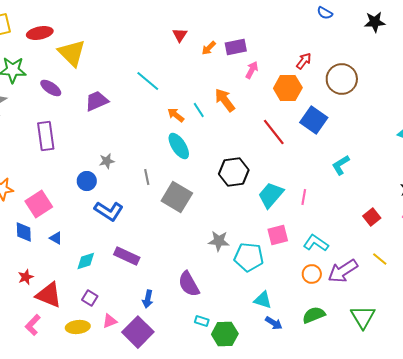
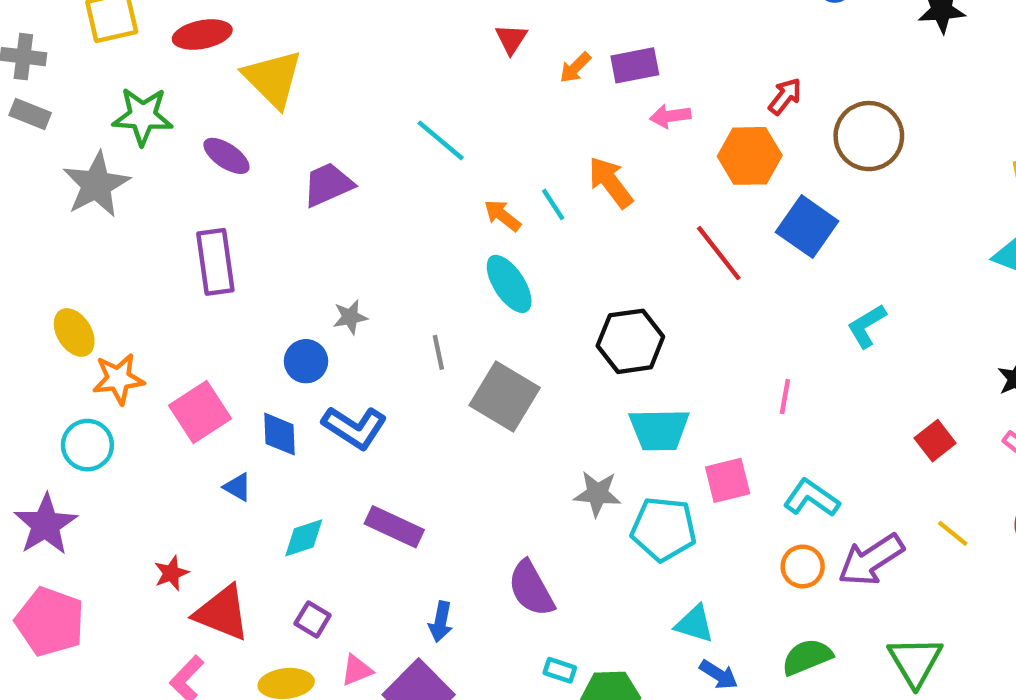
pink arrow: (252, 70) -> (670, 116), turned -126
cyan trapezoid: (271, 195) -> (659, 430), moved, turned -132
blue diamond: (24, 232) -> (279, 434), moved

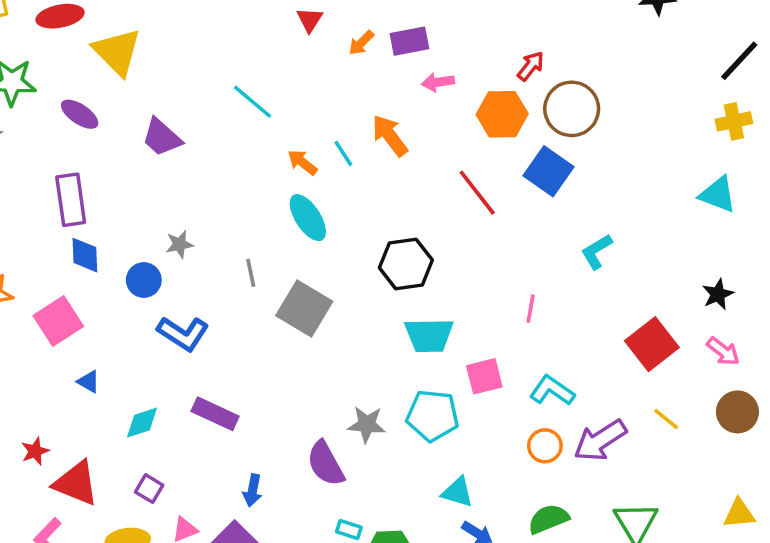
brown circle: (869, 136) -> (572, 109), moved
purple trapezoid: (328, 185) -> (162, 137), turned -114
blue diamond: (279, 434) -> (85, 255), moved
red square: (935, 441) -> (652, 344), size x1.6
gray star: (597, 494) -> (367, 424), moved

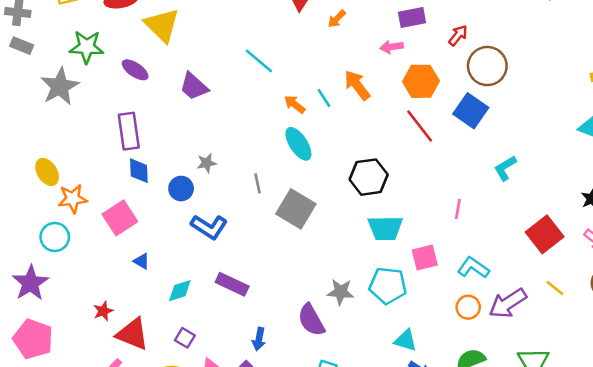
purple rectangle: (409, 41) -> (412, 18), moved
orange hexagon: (502, 114) -> (421, 81), moved

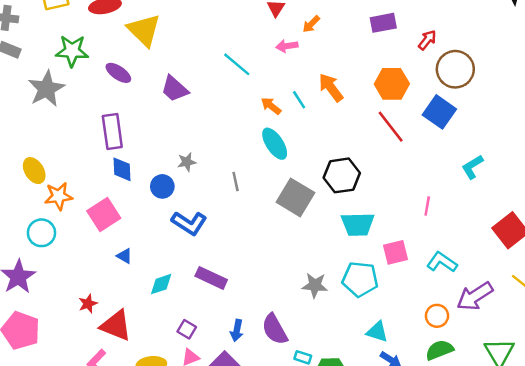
pink arrow: (392, 47) -> (287, 46), moved
gray square: (296, 209) -> (295, 197), moved
orange circle: (468, 307) -> (437, 316), moved
purple semicircle: (311, 320) -> (275, 329), moved
purple square: (185, 338) -> (187, 329), moved

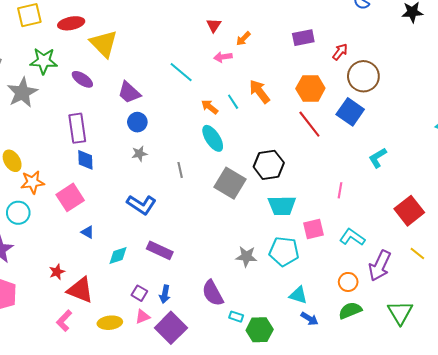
blue circle: (162, 186) -> (137, 122), moved
purple arrow: (475, 296) -> (380, 266), turned -32
blue arrow: (237, 330) -> (165, 294), moved

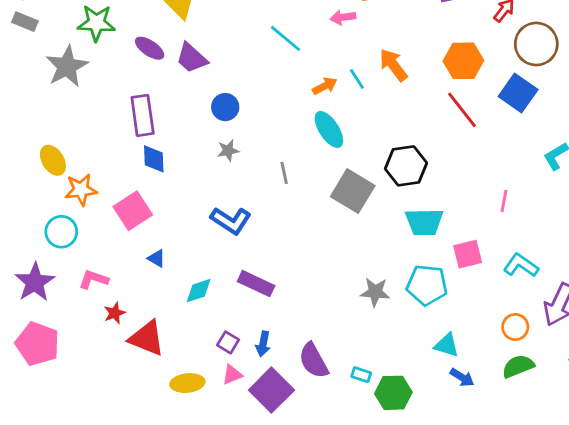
purple trapezoid: (129, 93) -> (192, 58), moved
orange arrow: (210, 107) -> (325, 86), turned 114
purple semicircle: (213, 293) -> (314, 361), moved
pink L-shape: (64, 321) -> (94, 279), moved, turned 65

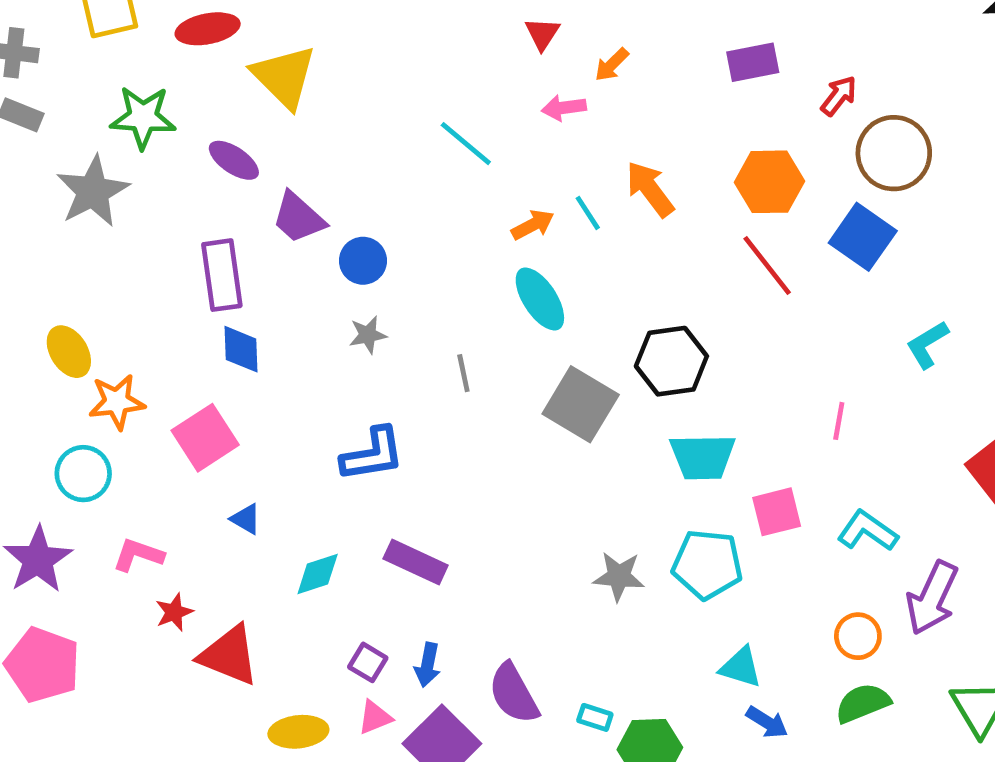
purple trapezoid: (192, 58) -> (298, 218), moved
blue L-shape: (231, 221) -> (373, 454), turned -42

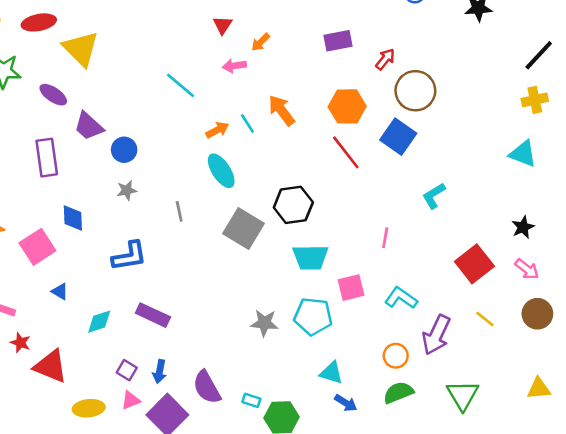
blue diamond: (241, 349) -> (73, 218), moved
red star: (174, 612) -> (20, 343), turned -30

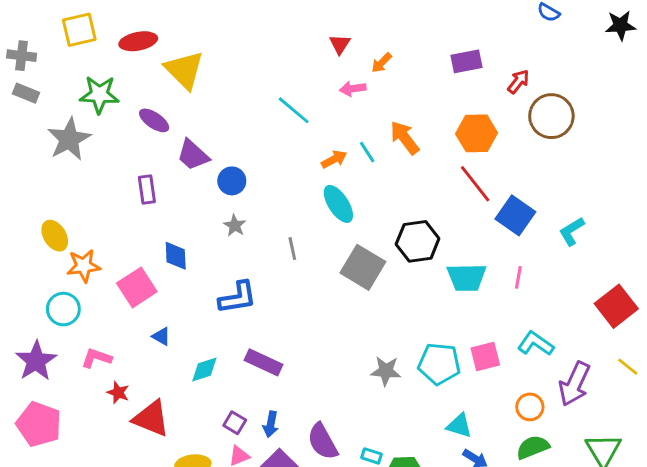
blue square: (398, 137) -> (515, 215), moved
purple rectangle: (47, 158) -> (147, 190), size x0.7
gray star: (127, 190) -> (235, 226), turned -30
cyan trapezoid: (310, 257) -> (467, 277), moved
pink square: (351, 288) -> (485, 357), moved

